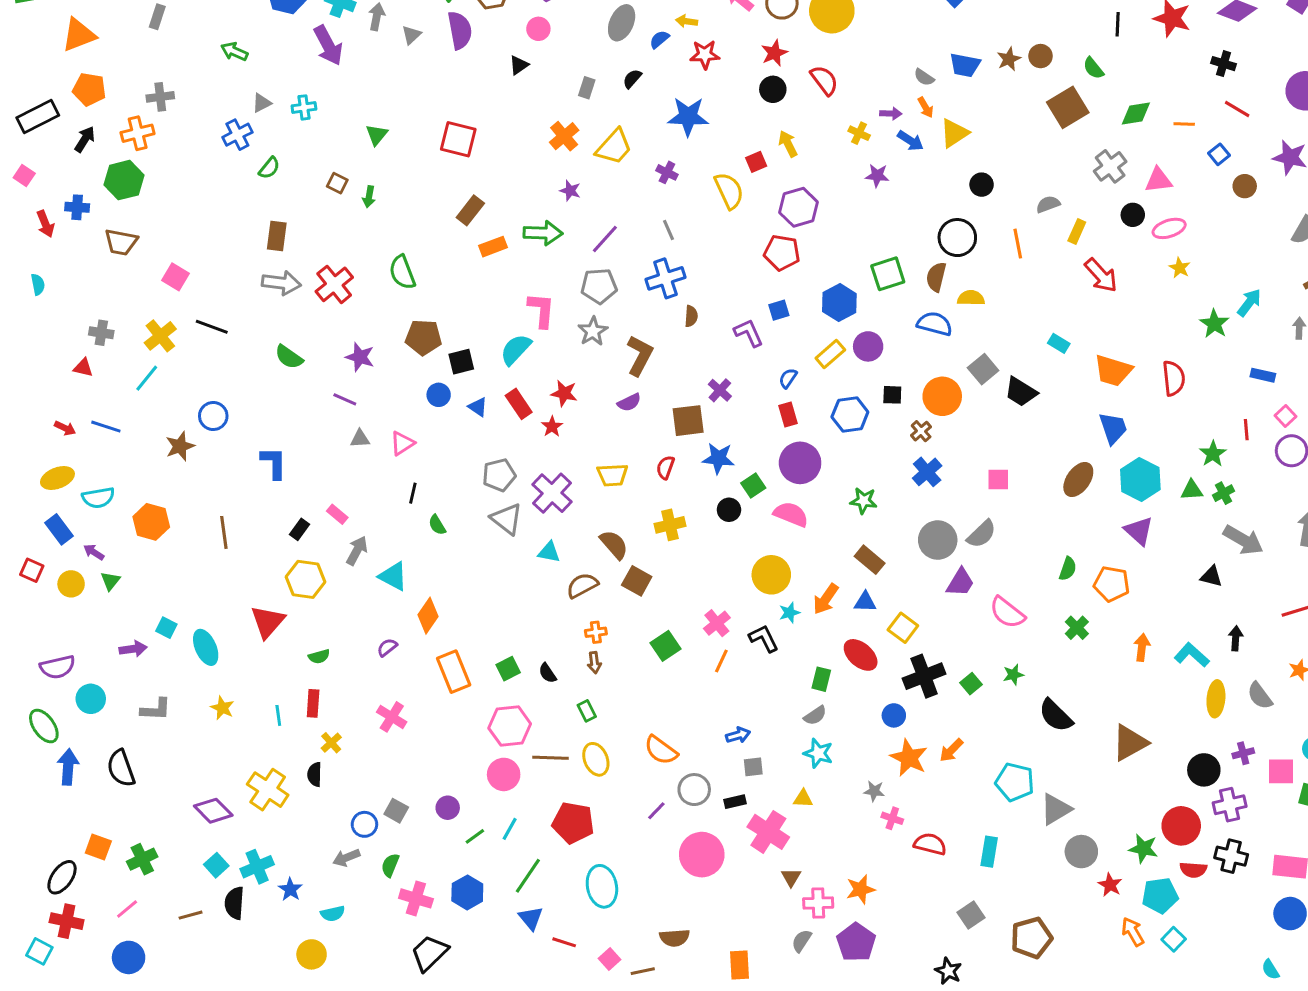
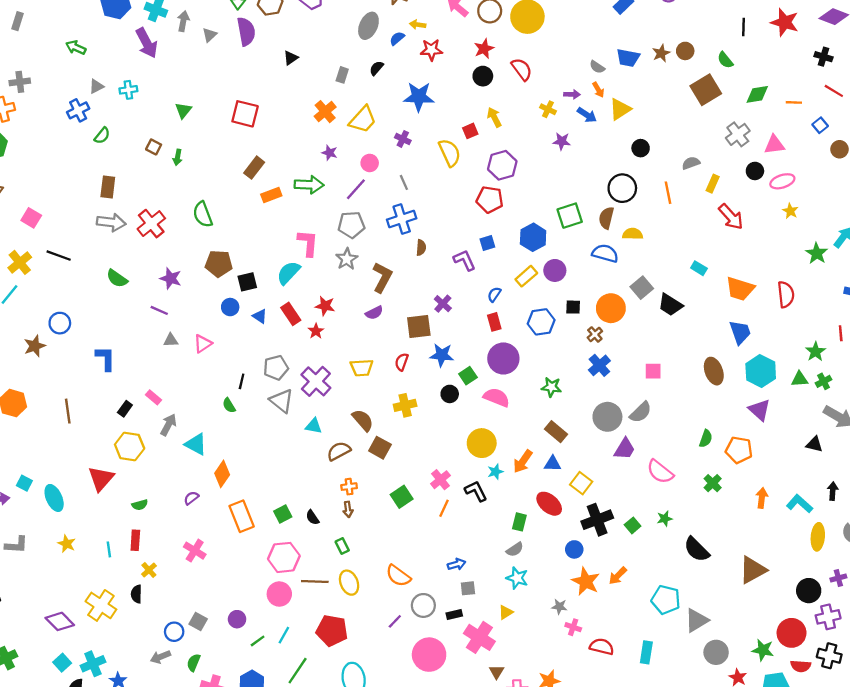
pink circle: (538, 29) -> (370, 163), moved
brown ellipse: (1078, 480) -> (714, 371), turned -55
black line: (413, 493) -> (242, 381), moved
yellow triangle: (803, 799) -> (506, 612), turned -35

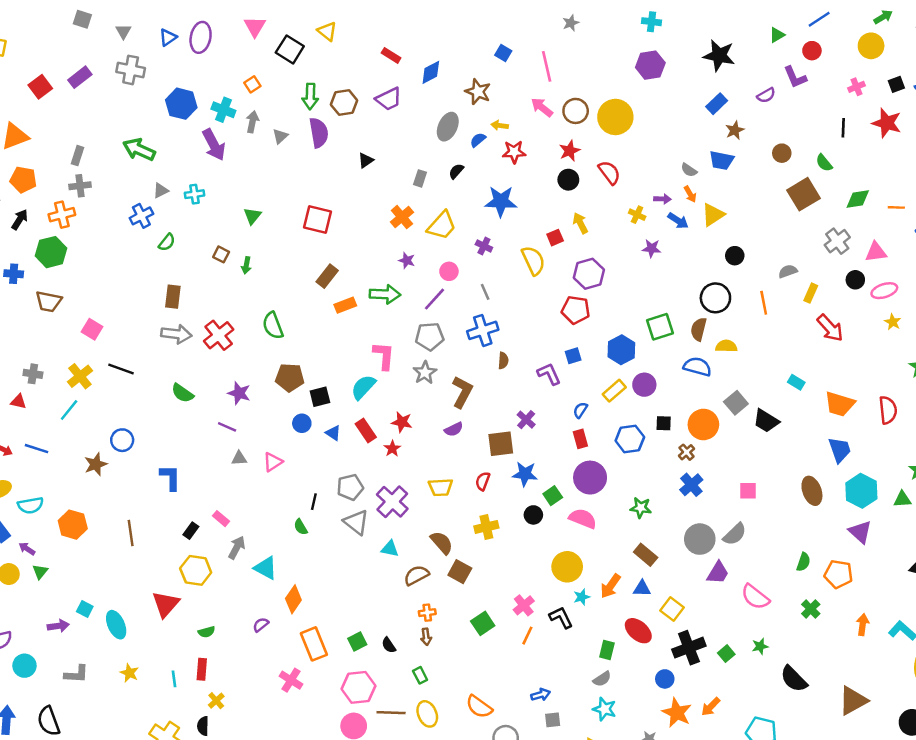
gray rectangle: (17, 21) -> (78, 156), moved
green arrow: (76, 48) -> (139, 150), size x1.5
brown star: (661, 53) -> (735, 130), moved
pink cross: (195, 551) -> (291, 680), moved

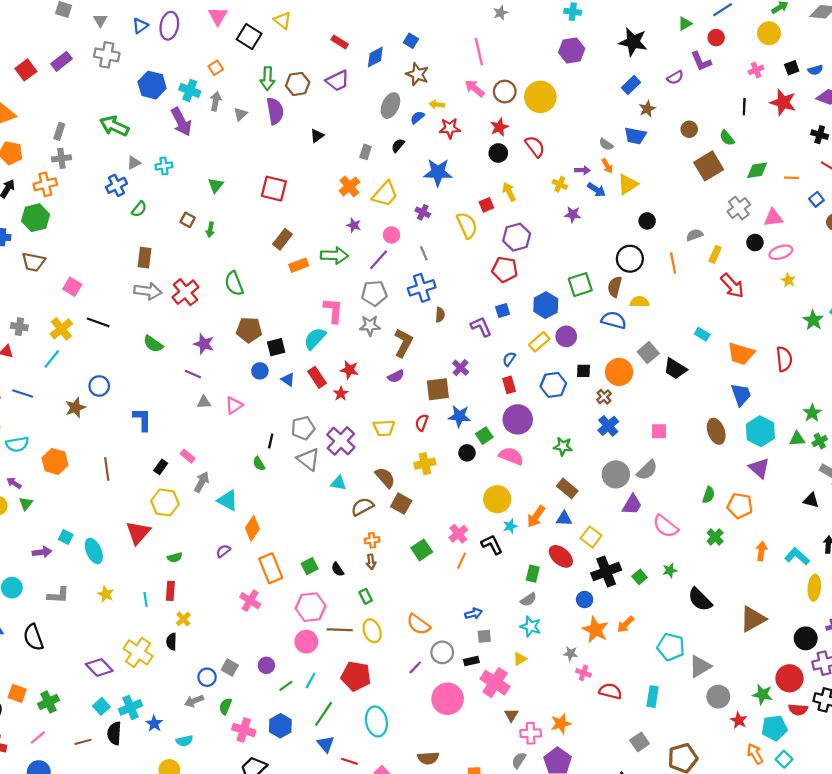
blue square: (503, 53) -> (411, 41), moved
gray star: (425, 373) -> (370, 326), turned 30

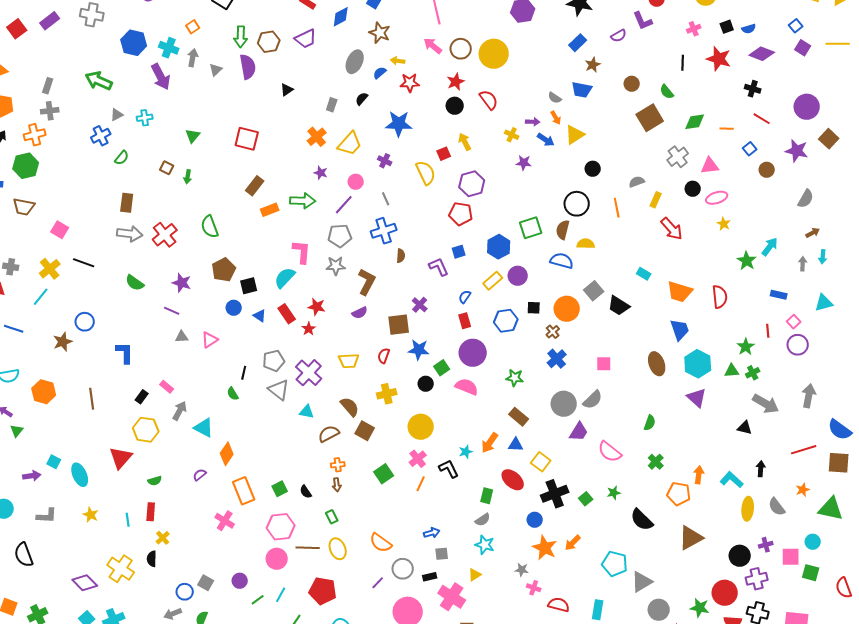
brown pentagon: (249, 330) -> (224, 270), turned -30
yellow circle: (497, 499) -> (421, 427), moved
orange pentagon: (740, 506) -> (679, 494), moved

